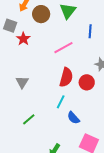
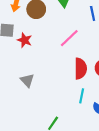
gray triangle: (22, 82) -> (27, 80), moved

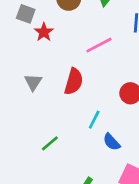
red semicircle: (81, 69) -> (74, 81), moved

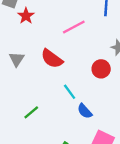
red semicircle: (74, 81) -> (52, 59), turned 110
cyan line: (94, 120) -> (70, 92), turned -63

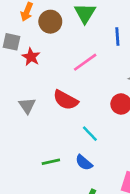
blue semicircle: (85, 111) -> (84, 163), moved
green line: (31, 112) -> (51, 162), turned 35

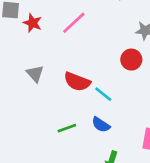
pink line: (85, 62) -> (74, 23), moved
red semicircle: (66, 100) -> (77, 82), moved

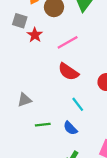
gray triangle: (35, 74) -> (24, 100), moved, turned 40
red semicircle: (77, 82) -> (68, 72), moved

